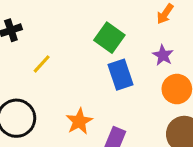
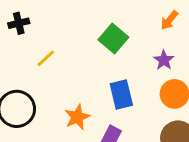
blue rectangle: (121, 75) -> (121, 94), moved

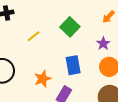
yellow line: (46, 58) -> (34, 36), moved

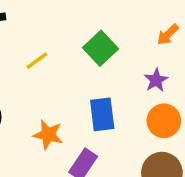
orange star: (43, 79) -> (48, 135), turned 30

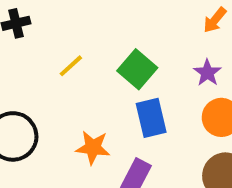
green square: (100, 48) -> (137, 69), moved

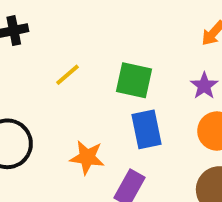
green square: (137, 69) -> (134, 80), turned -30

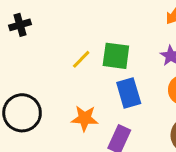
yellow line: (68, 75) -> (81, 59), moved

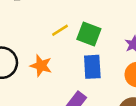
orange star: (85, 118) -> (41, 66), moved

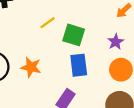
yellow line: (60, 30) -> (48, 23), moved

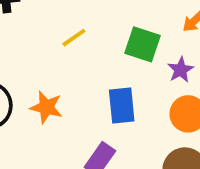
green square: (74, 35) -> (143, 44), moved

